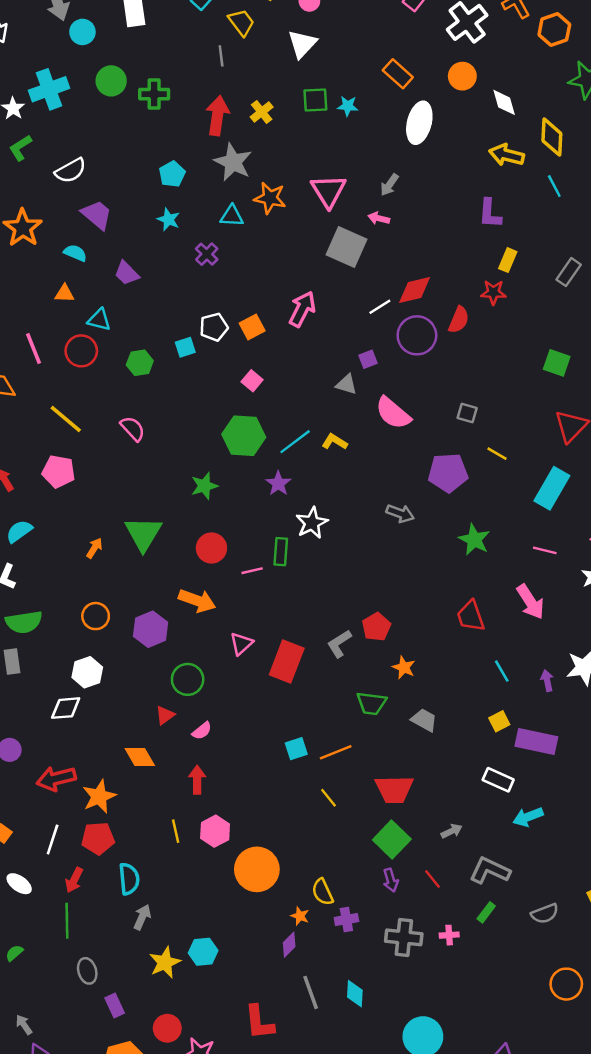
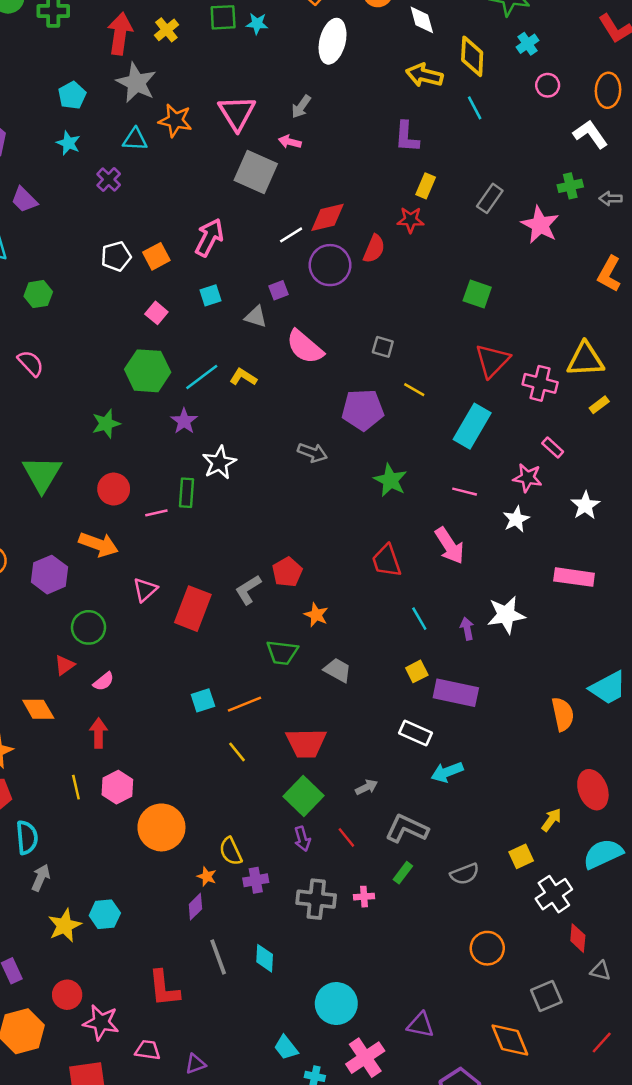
cyan square: (185, 347) -> (210, 295), moved

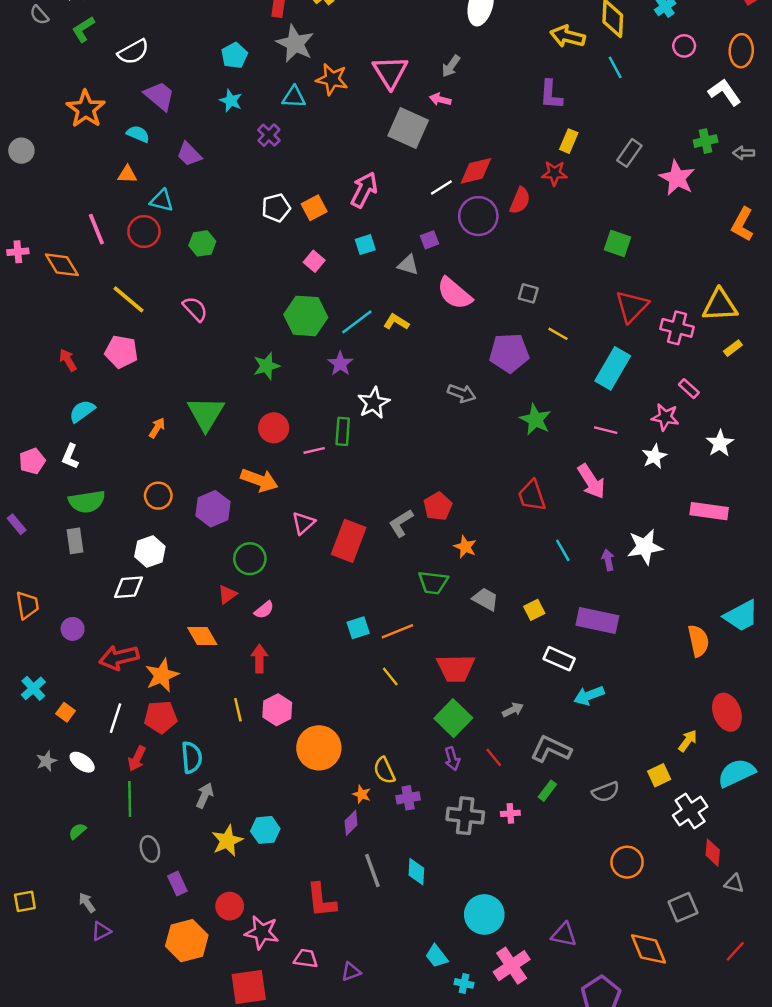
yellow square: (417, 671) -> (534, 610), moved

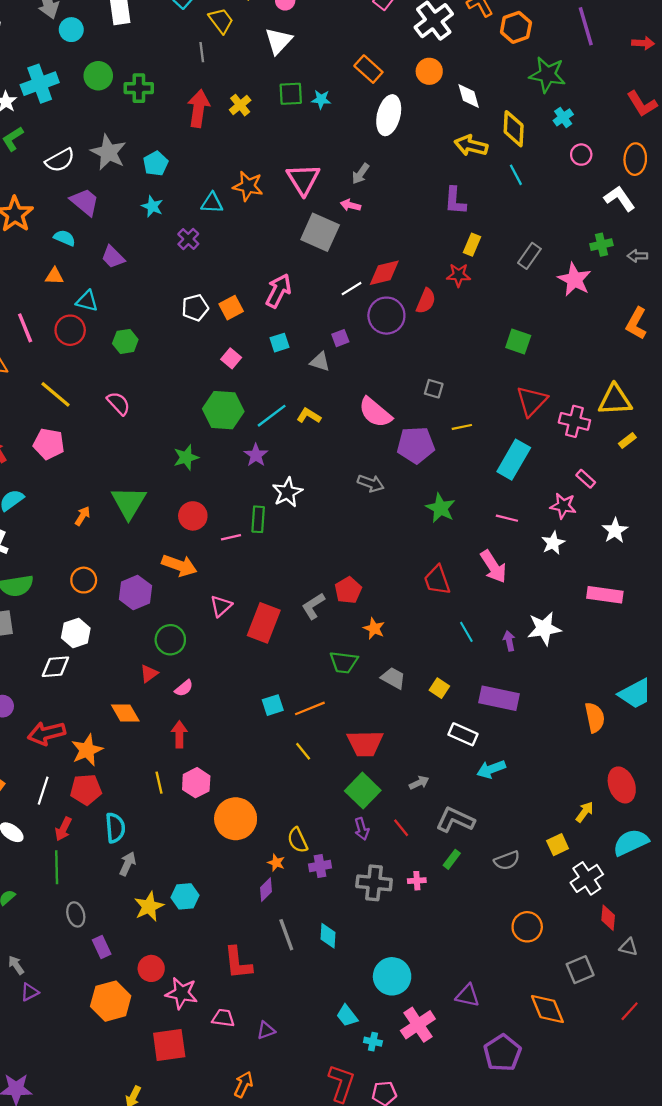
gray star: (295, 44) -> (108, 152), moved
pink semicircle: (455, 293) -> (375, 412), moved
yellow line: (558, 334) -> (462, 427), turned -42
yellow square: (534, 610) -> (439, 688), turned -30

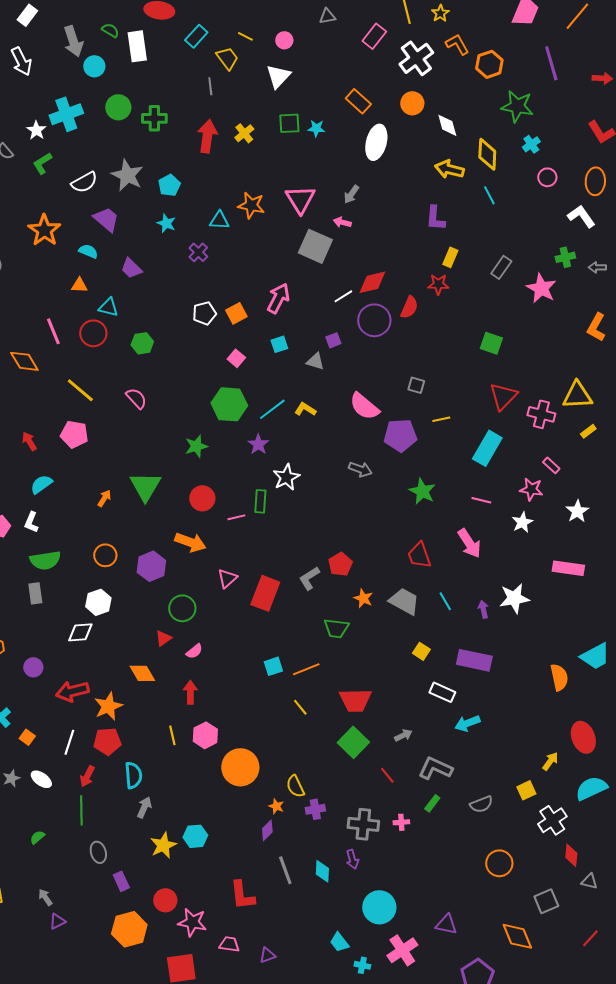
gray trapezoid: (393, 678) -> (404, 601), moved, size x1.4
purple arrow: (362, 829) -> (352, 859), moved

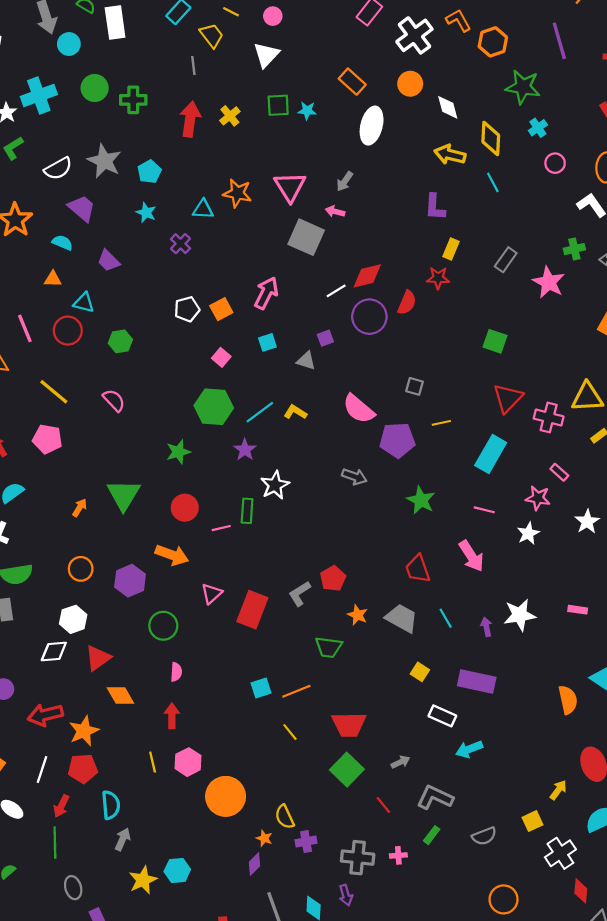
pink rectangle: (568, 568) -> (578, 610), moved, size x0.6
red triangle: (163, 638) -> (98, 658), moved, size x1.5
pink semicircle: (194, 651) -> (176, 672), turned -48

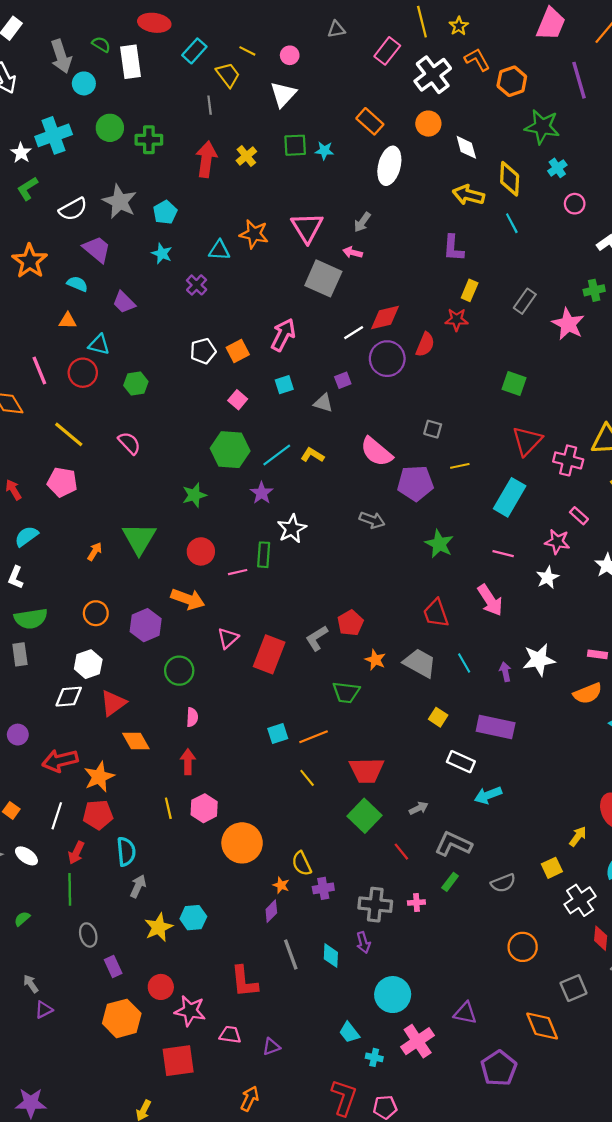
orange semicircle: (568, 700) -> (588, 693), moved, turned 80

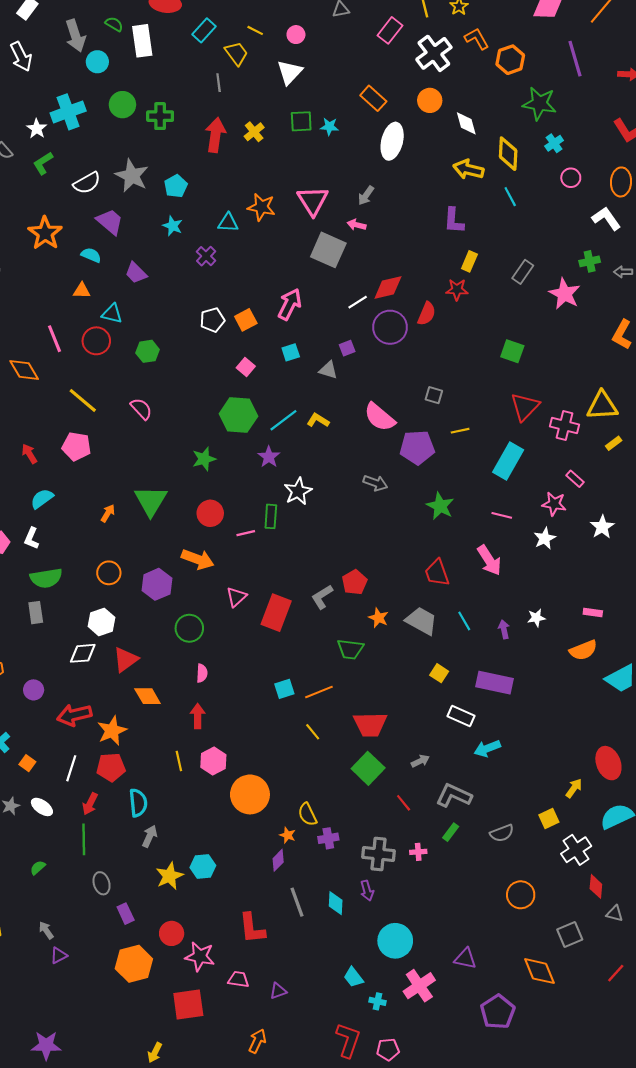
white star: (539, 660) -> (536, 618), size x0.6

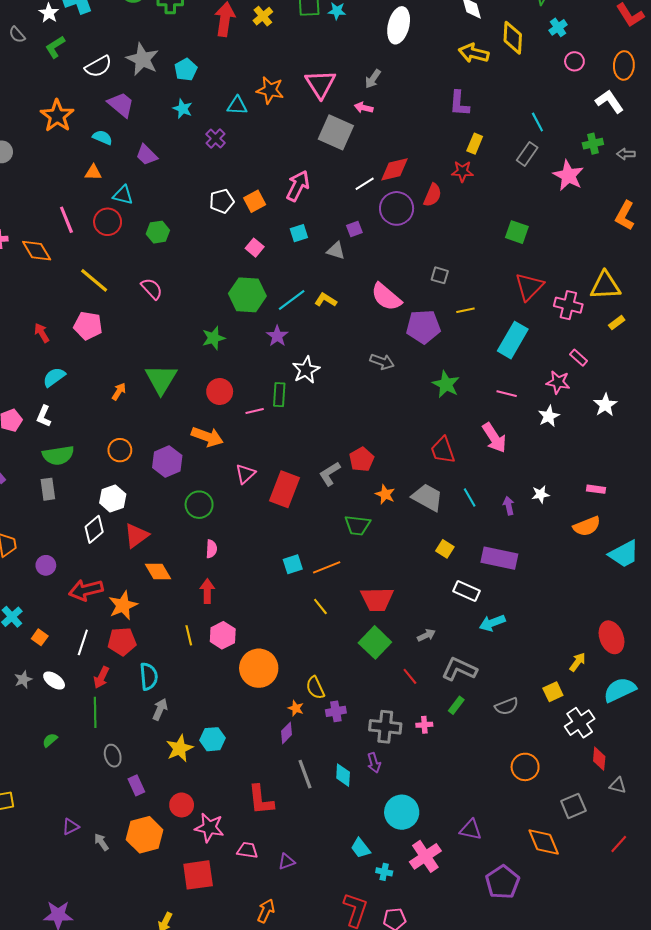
cyan line: (510, 197) -> (537, 122), moved
white diamond: (83, 653) -> (94, 529), turned -36
gray arrow: (46, 930) -> (101, 842), moved

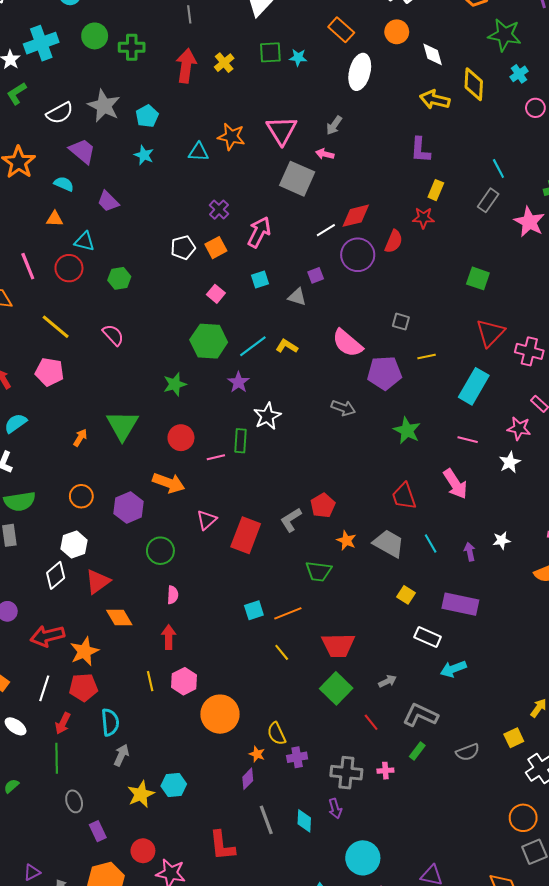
purple cross: (216, 138) -> (219, 210), moved
orange circle: (525, 767) -> (523, 818), moved

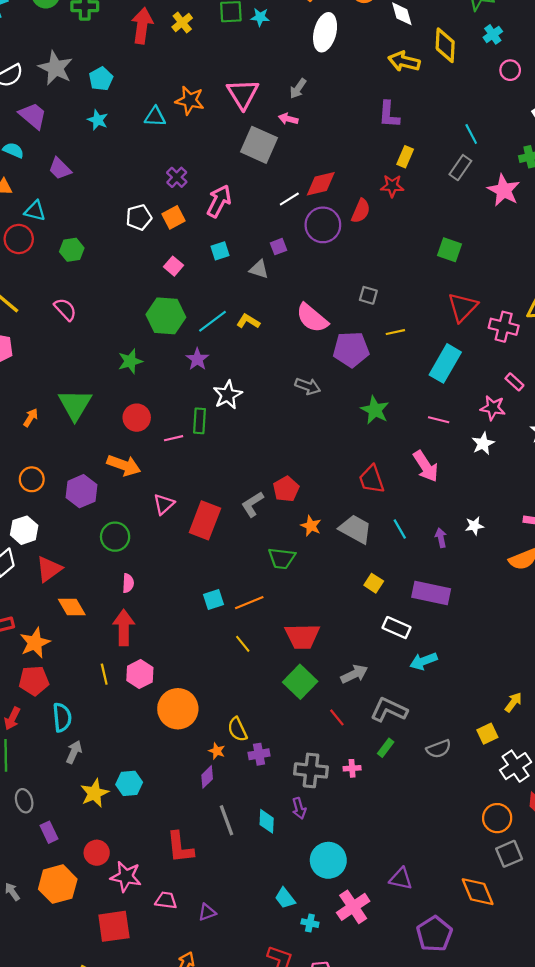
red arrow: (169, 637) -> (124, 628), size x1.4
gray arrow: (387, 681) -> (354, 674), size x1.4

